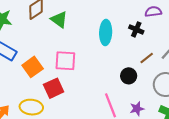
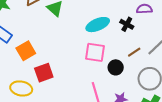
cyan ellipse: (106, 32) -> (98, 25), turned 60
pink square: (65, 61) -> (95, 52), moved

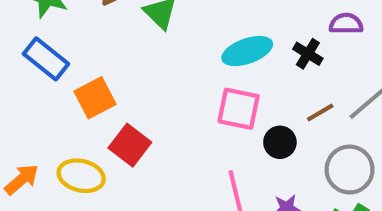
red square: (44, 73) -> (130, 145), turned -36

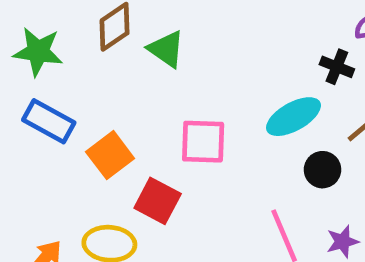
cyan ellipse: (247, 51) -> (293, 117), moved
pink square: (239, 109) -> (203, 142), moved

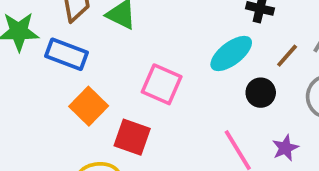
blue rectangle: (49, 121) -> (67, 54), moved
pink square: (203, 142) -> (162, 84), turned 30

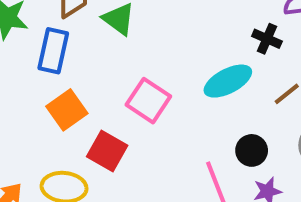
blue rectangle: (67, 54) -> (53, 51), turned 72
black circle: (261, 93) -> (252, 150), moved

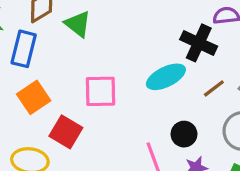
black cross: (267, 39) -> (199, 43), size x1.5
pink square: (148, 101) -> (100, 91), turned -36

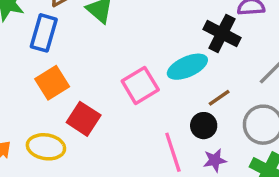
brown line: (214, 88) -> (219, 98), moved
pink square: (100, 91) -> (140, 85), moved, turned -32

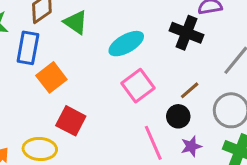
cyan ellipse: (187, 67) -> (126, 44), moved
orange square: (52, 83) -> (51, 77), moved
pink square: (140, 85) -> (138, 86), moved

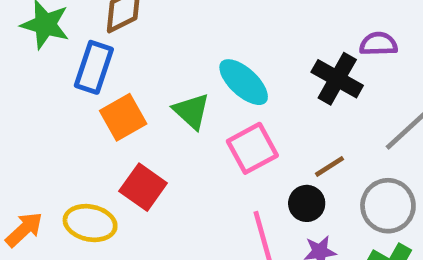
green triangle: (76, 22) -> (191, 111), moved
cyan ellipse: (126, 44) -> (244, 82), turned 64

